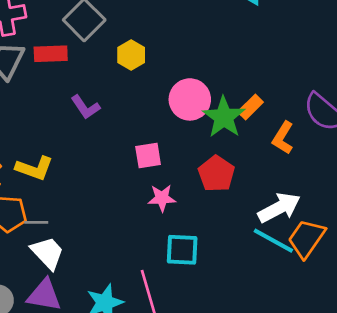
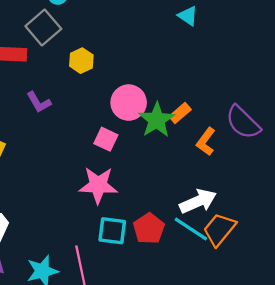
pink square: (148, 156) -> (106, 139), moved, turned 30
red pentagon: (216, 174) -> (149, 229), moved
pink star: (162, 198) -> (98, 185), size x1.6

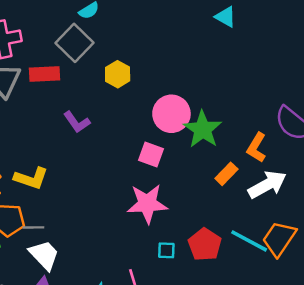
orange rectangle: (180, 113) -> (226, 174), moved
white arrow: (198, 201) -> (267, 185), moved
cyan square: (112, 231) -> (166, 250), size x0.6

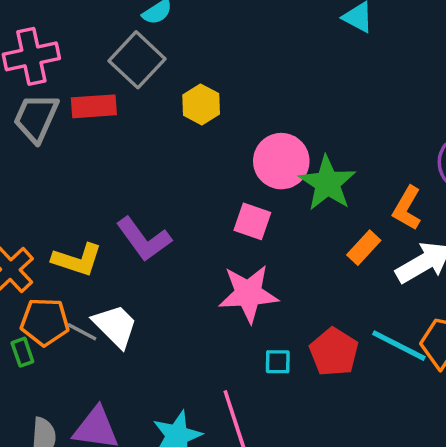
purple L-shape: (77, 122) -> (144, 239), moved, size x1.4
gray line: (33, 227) -> (82, 332), turned 30
white trapezoid: (44, 255) -> (115, 326), moved

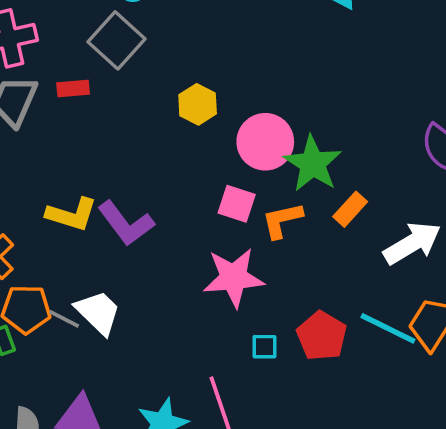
yellow hexagon: (201, 104) -> (198, 104), moved
red rectangle: (94, 106) -> (73, 88), size x0.7
orange L-shape: (407, 208) -> (282, 220), moved, turned 48
orange rectangle: (364, 248) -> (350, 209), moved
yellow L-shape: (77, 260) -> (72, 214), moved

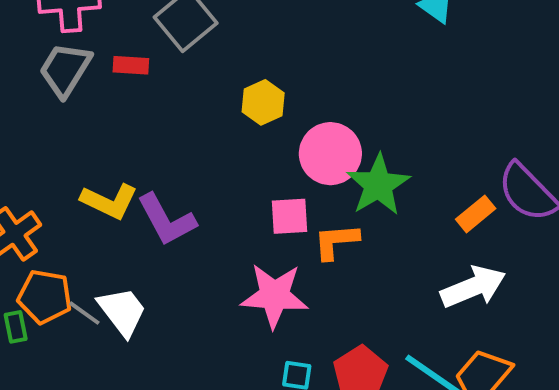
pink square: (237, 204) -> (290, 216), turned -30
orange rectangle: (350, 209) -> (476, 214), moved

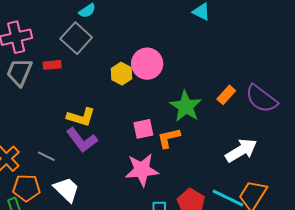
pink circle: (330, 154) -> (147, 64), moved
yellow L-shape: (109, 201) -> (81, 117), moved
orange rectangle: (476, 214) -> (226, 95), moved
gray line: (84, 313) -> (46, 156), moved

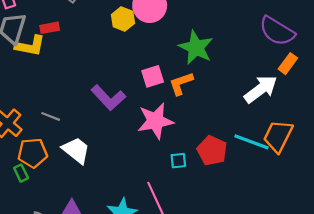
red rectangle: (52, 65) -> (50, 28), moved
orange rectangle: (226, 95) -> (288, 64), moved
yellow L-shape: (81, 117) -> (30, 46), moved
purple L-shape: (82, 140) -> (108, 98), moved

